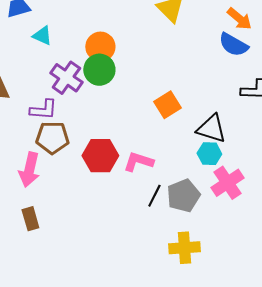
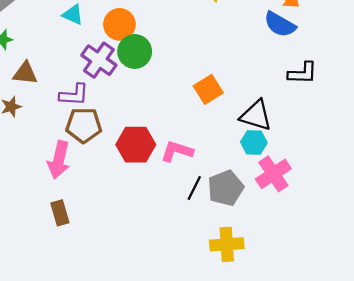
orange circle: (100, 47) -> (119, 24), moved

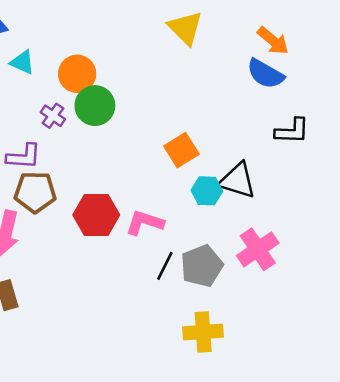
purple cross: (99, 60) -> (53, 116), size x0.6
cyan hexagon: (254, 142) -> (207, 191), moved

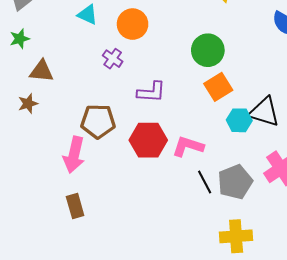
green circle: (95, 106) -> (208, 50), moved
purple L-shape: (24, 156) -> (151, 92), moved
black line: (165, 266) -> (205, 182), turned -55

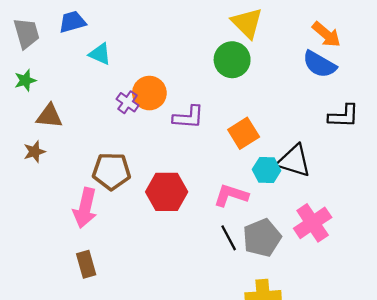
orange circle: (133, 24) -> (149, 93), moved
green circle: (208, 50) -> (232, 60), moved
purple L-shape: (151, 92) -> (188, 117), moved
pink L-shape: (188, 146) -> (231, 195), moved

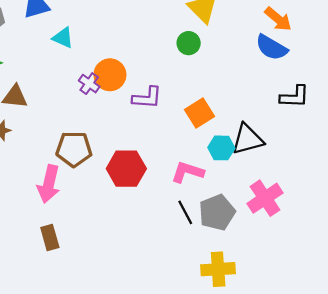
green circle: (232, 60) -> (189, 43), size x0.7
black triangle: (294, 161) -> (248, 139), turned -32

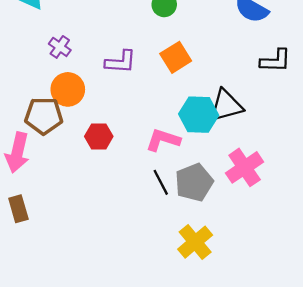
orange circle: (110, 75) -> (68, 89), moved
orange square: (199, 113) -> (176, 57), moved
cyan hexagon: (221, 148) -> (199, 115), size x1.4
red hexagon: (126, 169) -> (99, 136), size x0.7
yellow cross: (218, 269) -> (195, 242), turned -36

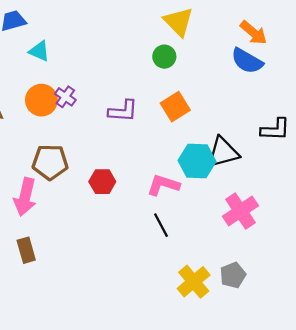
black L-shape: (275, 61) -> (275, 129), moved
orange circle: (68, 89) -> (41, 100), moved
gray pentagon: (194, 182) -> (233, 275), moved, size x0.7

